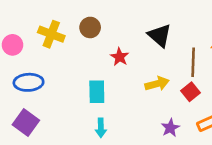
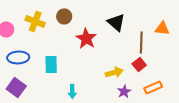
red star: (120, 57) -> (86, 38), size x1.5
yellow arrow: (157, 84) -> (114, 72), moved
cyan rectangle: (97, 92) -> (51, 64), moved

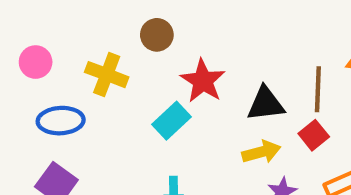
yellow cross: (35, 21) -> (107, 75), moved
black triangle: (116, 22) -> (266, 104), moved, turned -48
cyan rectangle: (51, 64) -> (171, 121), moved, turned 48

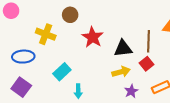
pink circle: (36, 62) -> (11, 11), moved
cyan rectangle: (171, 121) -> (62, 72), moved

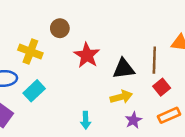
red square: (146, 64) -> (162, 87), moved
cyan rectangle: (62, 72) -> (34, 91), moved
cyan arrow: (78, 91) -> (86, 120), moved

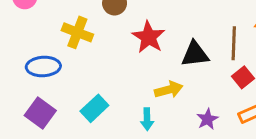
cyan rectangle: (34, 91) -> (94, 108), moved
yellow arrow: (121, 97) -> (169, 90), moved

